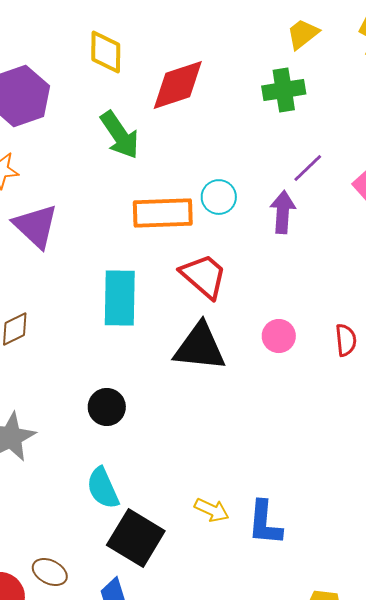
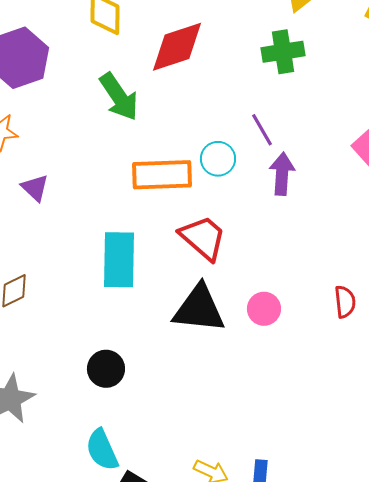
purple line: (308, 168) -> (262, 130), moved, turned -76
purple triangle: (36, 226) -> (35, 188), size x0.6
pink circle: (279, 336) -> (264, 309), moved

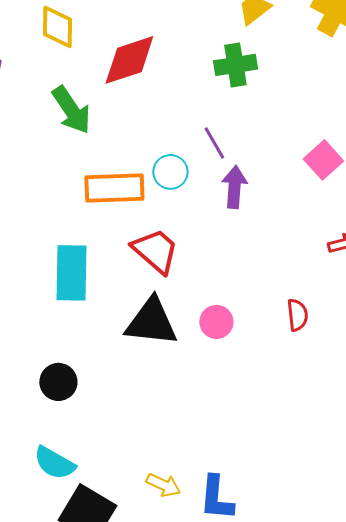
cyan semicircle: (102, 450) -> (54, 463), turned -36

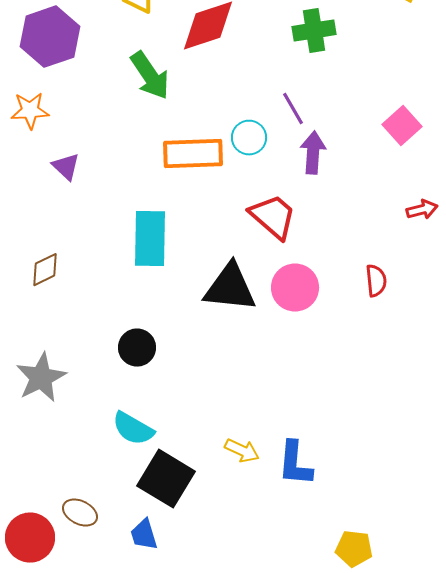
red trapezoid: (155, 251) -> (273, 217), moved
pink circle: (216, 322) -> (295, 288), size x1.4

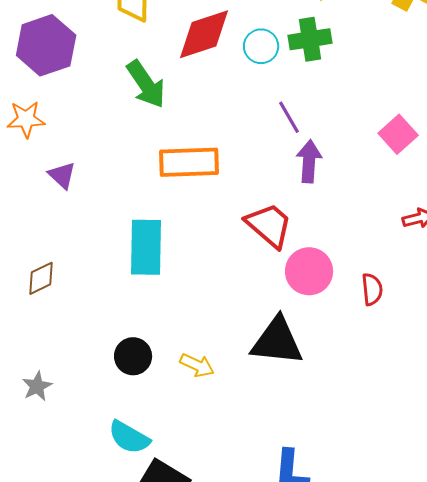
cyan circle: (249, 138) -> (261, 46), moved
black triangle: (230, 288) -> (277, 341), moved
pink circle: (295, 288) -> (309, 271), moved
gray star: (41, 378) -> (37, 386), size x0.6
yellow arrow: (242, 451) -> (197, 365), moved

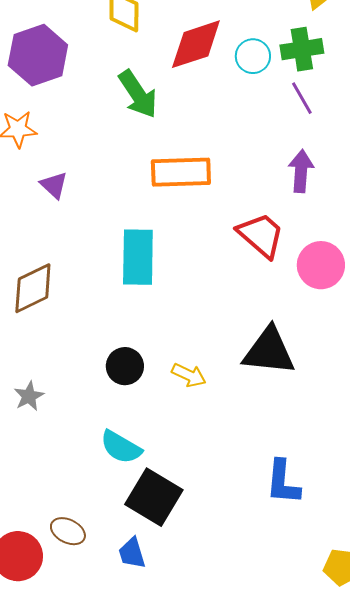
purple line: (289, 117) -> (302, 98), moved
pink circle: (309, 271) -> (321, 265), moved
brown diamond: (41, 278) -> (33, 288), size x1.5

